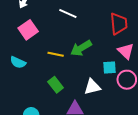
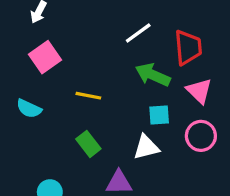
white line: (68, 14) -> (138, 33), moved, turned -60
green arrow: (81, 48) -> (153, 75), moved, turned 55
cyan square: (110, 67) -> (159, 115), moved

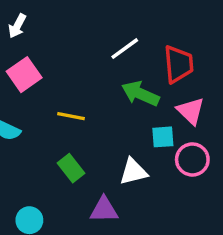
cyan square: (159, 115) -> (163, 137), moved

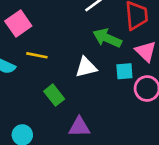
yellow line: (71, 116) -> (37, 55), moved
white triangle: (133, 172) -> (86, 67), moved

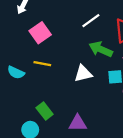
pink square: (18, 23) -> (40, 33), moved
green rectangle: (54, 95) -> (45, 111), moved

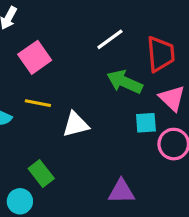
white triangle: (83, 74) -> (76, 124), moved
purple triangle: (78, 123) -> (121, 191), moved

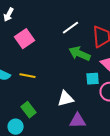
yellow line: (38, 103) -> (28, 76), moved
white triangle: (76, 124) -> (66, 99), moved

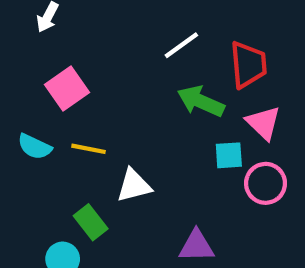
pink square: (25, 39) -> (67, 88), moved
white triangle: (66, 99) -> (134, 186), moved

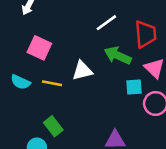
pink square: (67, 88) -> (39, 48), turned -30
white triangle: (134, 186) -> (82, 71), moved

